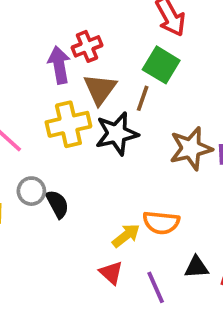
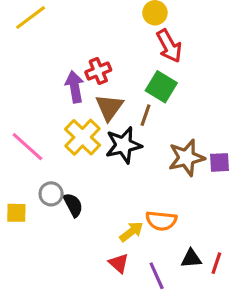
yellow cross: (68, 124) -> (83, 137), turned -33

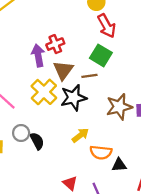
brown line: (146, 115) -> (89, 76), turned 63
yellow arrow: (131, 232) -> (80, 135), moved
black triangle: (191, 258) -> (119, 165), moved

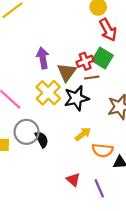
red cross: (55, 44) -> (85, 61), moved
gray circle: (21, 133) -> (26, 132), size x1.5

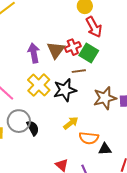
red cross: (85, 61) -> (73, 47), moved
brown triangle: (67, 72) -> (56, 50), moved

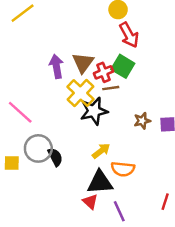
red cross: (73, 47) -> (104, 72), moved
yellow cross: (39, 85) -> (81, 93), moved
brown star: (105, 98) -> (142, 121), size x0.6
black triangle: (105, 149) -> (100, 182), moved, size x1.6

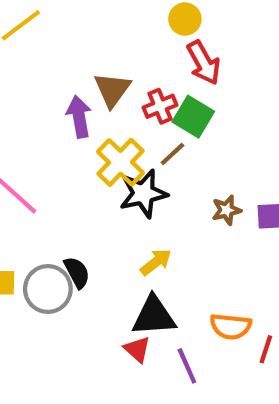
brown triangle: (83, 63) -> (112, 90), moved
red cross: (104, 72) -> (160, 106), moved
brown line: (111, 88) -> (172, 154), turned -35
gray circle: (38, 148) -> (48, 289), moved
orange semicircle: (123, 169) -> (231, 326), moved

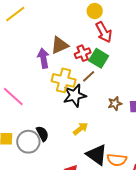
brown triangle: (112, 90) -> (60, 45), turned 30
yellow cross: (121, 162) -> (64, 80), turned -30
black triangle: (154, 316) -> (97, 155), moved, turned 40

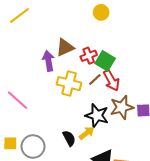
red arrow: (104, 32) -> (111, 80), moved
black star: (75, 95) -> (97, 116), moved, turned 30
brown star: (115, 103) -> (122, 107), size x1.6
black semicircle: (42, 134) -> (69, 138), moved

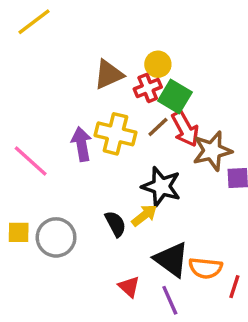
yellow circle: (101, 12) -> (158, 64), moved
purple arrow: (48, 61) -> (81, 144), moved
brown star: (122, 107) -> (212, 151), moved

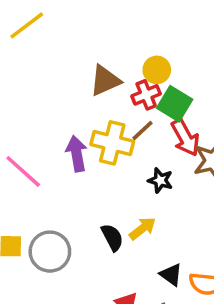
brown line: (158, 127) -> (143, 130), moved
black star: (161, 186) -> (160, 180), moved, size x0.6
black triangle: (171, 260) -> (171, 275), size x0.6

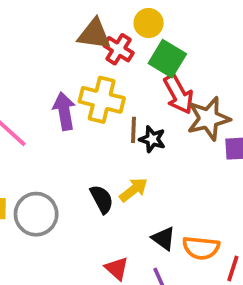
brown triangle: (105, 81) -> (94, 34), turned 32
red cross: (146, 95) -> (119, 49), moved, turned -36
brown line: (143, 130) -> (134, 130), moved, turned -45

